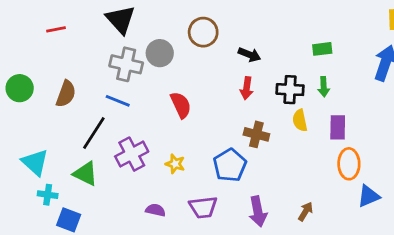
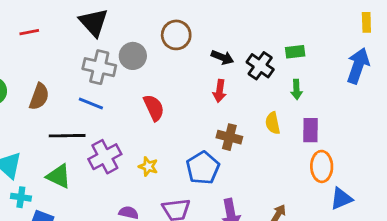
black cross: (290, 90) -> (260, 66), moved, turned 32
black line: (94, 133) -> (67, 136), turned 56

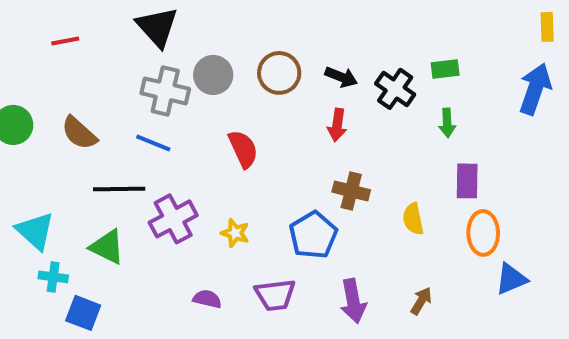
brown circle: (176, 35) -> (279, 73), moved
brown semicircle: (39, 97) -> (79, 133), turned 112
yellow semicircle: (273, 123) -> (413, 219), moved

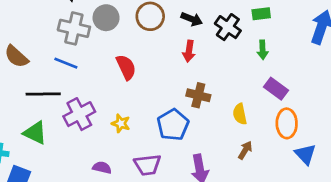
purple rectangle: (467, 181) -> (276, 89), turned -55
blue triangle: (511, 279) -> (305, 154), turned -50
brown arrow: (421, 301) -> (245, 150), moved

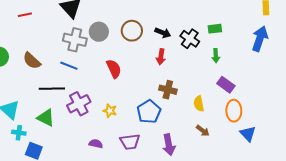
brown arrow: (245, 150) -> (203, 131), turned 96

